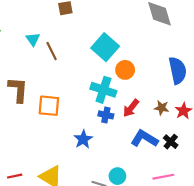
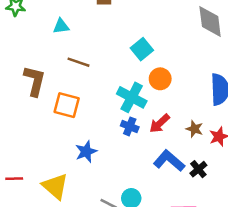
cyan triangle: (33, 39) -> (61, 26), turned 48
cyan square: (105, 47) -> (142, 49), size x0.7
brown line: (52, 51) -> (78, 62), moved, turned -54
blue star: (83, 139) -> (86, 152), moved

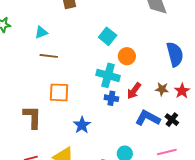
brown line: (78, 62) -> (49, 56), moved
brown L-shape: (35, 81) -> (32, 117), moved

